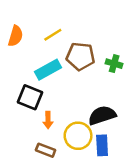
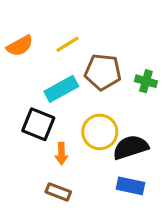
orange semicircle: (16, 36) -> (20, 46), turned 45
yellow circle: (78, 136) -> (100, 132), moved
blue rectangle: (102, 145) -> (131, 186), turned -75

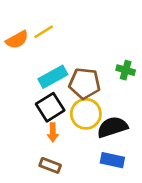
yellow line: (68, 44) -> (44, 32), moved
brown pentagon: (103, 72) -> (85, 83), moved
black square: (38, 124) -> (50, 107), moved, turned 36

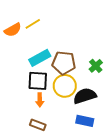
green cross: (126, 70) -> (96, 66), moved, turned 32
black square: (50, 107) -> (38, 81), turned 35

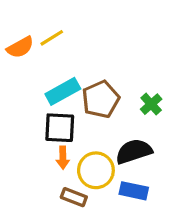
brown pentagon: (64, 63) -> (101, 99), turned -30
yellow circle: (65, 86) -> (96, 170), moved
brown rectangle: (38, 125) -> (74, 197), moved

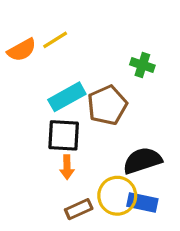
green cross: (151, 104) -> (142, 65), moved, turned -30
yellow circle: (96, 170) -> (117, 196), moved
brown rectangle: (74, 197) -> (79, 209), turned -45

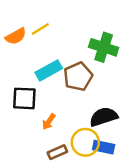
green cross: (142, 65) -> (104, 47), size x1.6
black square: (64, 135) -> (24, 98), moved
orange arrow: (67, 167) -> (49, 122), turned 35

